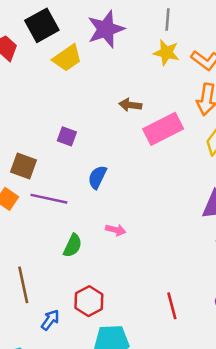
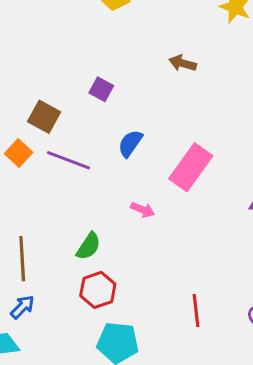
pink rectangle: (163, 129) -> (191, 167), moved, turned -36
green semicircle: (73, 246) -> (89, 246), moved
blue arrow: (50, 320) -> (22, 307), moved

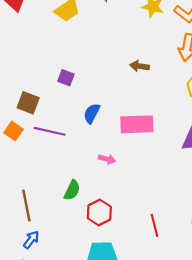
brown arrow: (183, 63) -> (139, 66), moved
pink rectangle: (191, 167) -> (137, 124), turned 60
red hexagon: (98, 290) -> (99, 213), moved

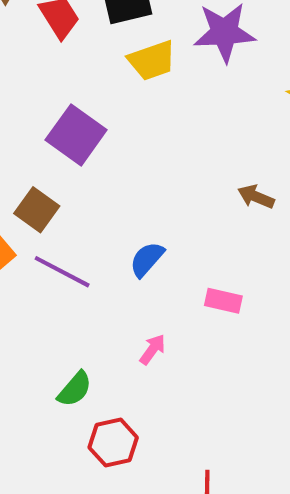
purple square: (66, 78) -> (76, 135), moved, size x1.8
pink rectangle: (137, 124) -> (223, 301), size x0.6
pink arrow: (107, 159) -> (153, 349), turned -84

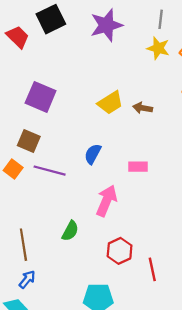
yellow trapezoid: (152, 60) -> (110, 103), moved
pink arrow: (153, 349) -> (107, 201), size x1.8
red hexagon: (113, 442) -> (120, 251), moved

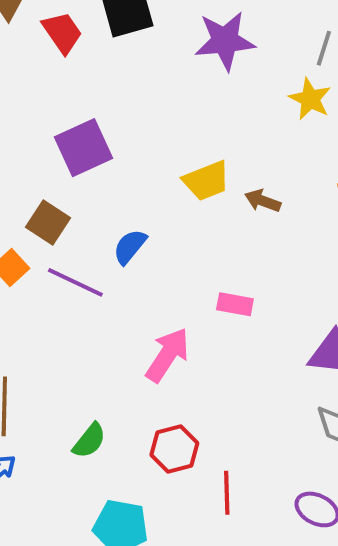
purple square: (41, 97) -> (84, 148), turned 32
blue semicircle: (93, 154) -> (130, 247), moved
green semicircle: (70, 231) -> (89, 441), moved

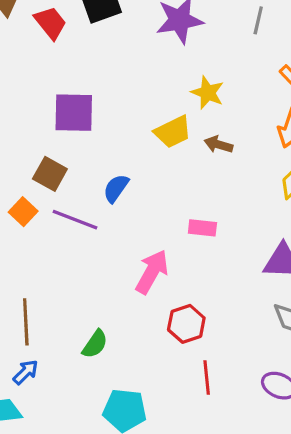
yellow star: (310, 99) -> (208, 93), moved
purple square: (84, 148) -> (74, 113), turned 30
red hexagon: (174, 449) -> (186, 324), moved

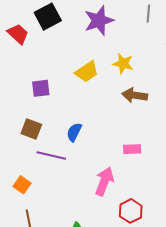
purple square: (74, 113) -> (41, 88), size x0.7
yellow trapezoid: (173, 132) -> (87, 72), moved
brown arrow: (218, 145) -> (135, 95), size x1.4
orange square: (23, 212) -> (22, 185), moved

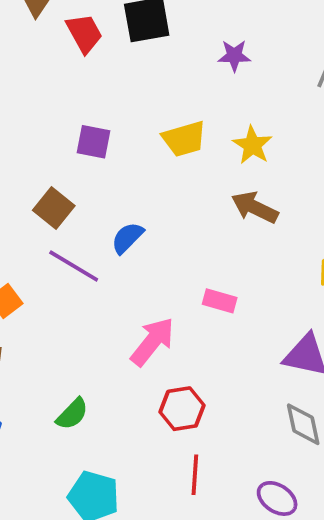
purple star: (99, 21) -> (234, 56), size x0.6

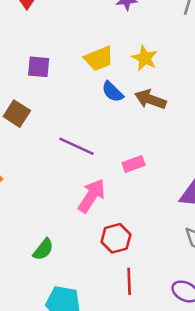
blue semicircle: (127, 238) -> (113, 92), moved, turned -85
purple line: (74, 266) -> (76, 146), moved
pink rectangle: (220, 301) -> (134, 164), turned -30

